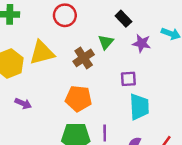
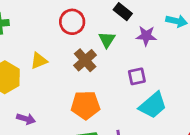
red circle: (65, 15) -> (72, 22), moved
yellow triangle: (42, 53) -> (39, 61), size x0.6
cyan trapezoid: (139, 107) -> (153, 105), turned 60

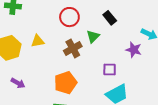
purple star: (146, 36) -> (134, 50), moved
orange pentagon: (85, 105) -> (66, 83), turned -30

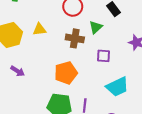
brown cross: (73, 48) -> (75, 38), turned 36
purple square: (110, 70) -> (104, 56), moved

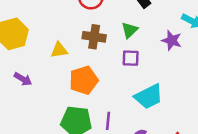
green triangle: (96, 27) -> (130, 30), moved
yellow triangle: (39, 29) -> (59, 50), moved

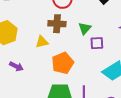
green triangle: (130, 30) -> (85, 28), moved
brown cross: (94, 37) -> (57, 24), moved

